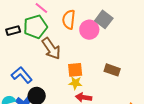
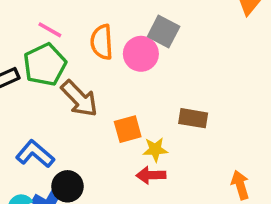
yellow star: (75, 83) -> (155, 149), moved

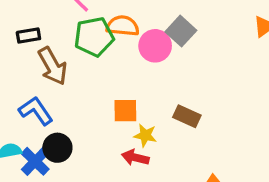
orange semicircle: (102, 42) -> (123, 26), turned 84
green pentagon: (45, 65) -> (94, 37), moved
brown arrow: (79, 99) -> (53, 66), moved

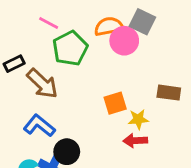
orange semicircle: (123, 26) -> (109, 26), moved

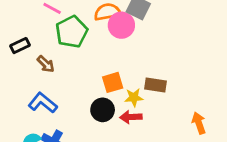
brown arrow: (42, 84) -> (46, 64), size x0.6
brown rectangle: (169, 93) -> (155, 85), moved
black circle: (67, 152) -> (103, 110), moved

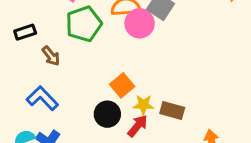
orange square: (113, 82) -> (122, 85), turned -30
brown rectangle: (155, 85) -> (172, 110), moved
red arrow: (131, 117) -> (138, 126), turned 125

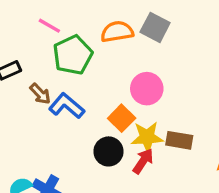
pink circle: (140, 23) -> (147, 89), moved
blue L-shape: (42, 98) -> (67, 106), moved
yellow star: (143, 105) -> (147, 137), size x1.4

